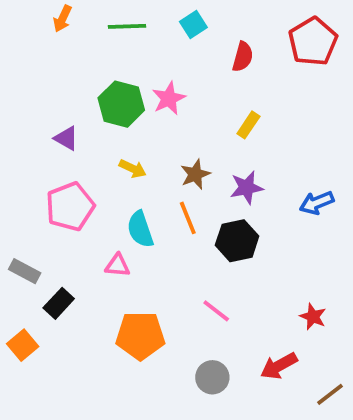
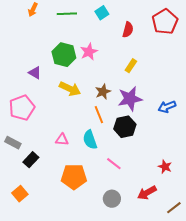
yellow arrow: (133, 169) -> (70, 89), size x1.5
purple star: (247, 188) -> (130, 99), size x1.4
pink pentagon: (70, 207) -> (22, 108), moved
cyan semicircle: (140, 229) -> (90, 140), moved
orange square: (23, 345) -> (20, 194), moved

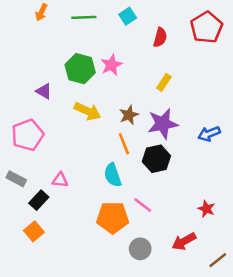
pink triangle: (62, 140) -> (60, 180), moved
orange pentagon: (74, 177) -> (113, 218), moved
orange square: (20, 194) -> (34, 231), moved

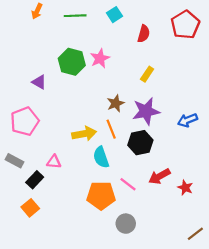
yellow arrow: (88, 111) -> (84, 134), moved, turned -35
red arrow: (184, 241) -> (159, 176), moved

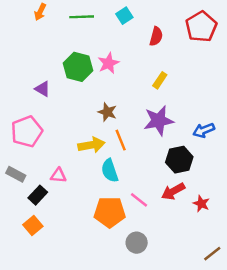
brown star: (116, 103) -> (107, 112), moved, turned -30
black hexagon: (140, 143) -> (179, 160), moved

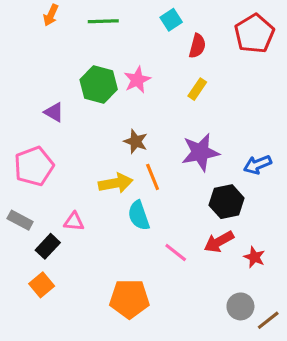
cyan square: (124, 16) -> (171, 20), moved
yellow rectangle: (160, 80) -> (197, 89), moved
orange pentagon: (110, 212) -> (129, 299), moved
gray circle: (137, 243) -> (240, 306), moved

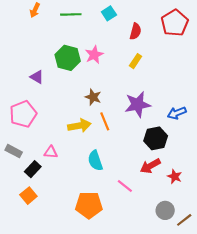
cyan square: (171, 20) -> (109, 13), moved
cyan semicircle: (139, 215) -> (95, 161), moved
pink line: (176, 252) -> (125, 186), moved

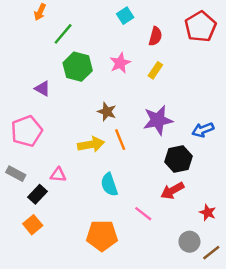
green line: (71, 14) -> (63, 34), moved, turned -48
pink star: (94, 55) -> (120, 63), moved
red star: (175, 177) -> (208, 212), moved

